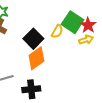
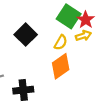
yellow semicircle: (57, 31) -> (61, 42), moved
orange diamond: (36, 58) -> (61, 66), moved

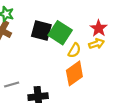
green square: (69, 16) -> (60, 33), moved
black square: (26, 35) -> (41, 30), moved, turned -30

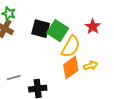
yellow arrow: (96, 44) -> (91, 66), moved
yellow semicircle: (74, 50) -> (71, 47), size x1.6

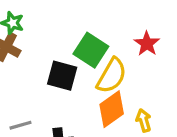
black square: (41, 29) -> (62, 76), moved
yellow arrow: (91, 66) -> (144, 120), moved, turned -88

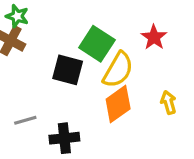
yellow arrow: (144, 120) -> (169, 102), moved

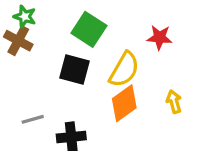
red star: (154, 37) -> (160, 37), turned -30
green square: (97, 44) -> (89, 29), moved

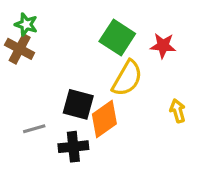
green square: (89, 29) -> (117, 37), moved
black square: (74, 70) -> (78, 104), moved
orange diamond: (124, 103) -> (104, 119), moved

